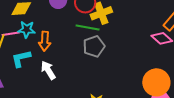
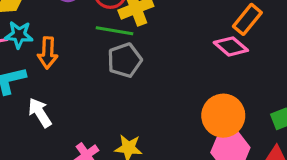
white arrow: (48, 70) -> (40, 113), moved

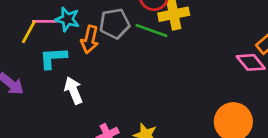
gray pentagon: (125, 60) -> (115, 24), moved

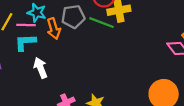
pink line: (45, 21) -> (26, 25), moved
orange arrow: (90, 39) -> (54, 29), turned -30

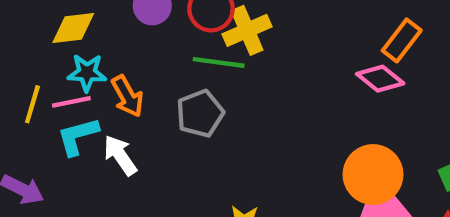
gray pentagon: (73, 17) -> (200, 114), moved
white arrow: (41, 68) -> (120, 155), moved

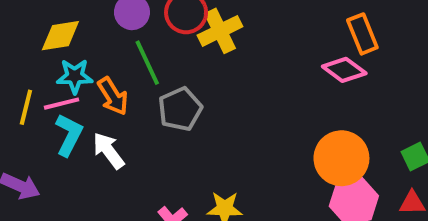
orange rectangle: (402, 40) -> (362, 34), turned -57
green line: (219, 62) -> (147, 63), moved, turned 60
cyan L-shape: (78, 136) -> (69, 135), turned 135

